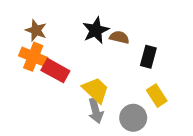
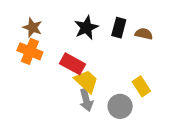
brown semicircle: (119, 37) -> (144, 34), moved
black rectangle: (148, 57) -> (119, 28), moved
red rectangle: (55, 71) -> (73, 64), moved

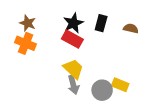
brown semicircle: (144, 34) -> (131, 28), moved
red rectangle: (73, 64) -> (72, 39), moved
yellow rectangle: (141, 86) -> (120, 85), moved, turned -35

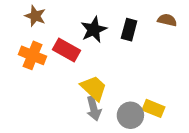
brown star: (28, 23) -> (35, 16), moved
brown semicircle: (131, 28) -> (167, 20), moved
red rectangle: (72, 39) -> (67, 50), moved

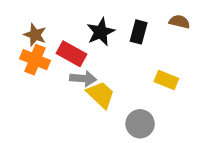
brown star: (35, 16) -> (35, 35), moved
gray arrow: (94, 108) -> (83, 79), moved, turned -70
yellow rectangle: (154, 108) -> (166, 80), moved

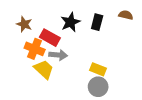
orange cross: (35, 60) -> (35, 49), moved
yellow rectangle: (166, 80) -> (98, 69), moved
yellow trapezoid: (101, 95) -> (44, 69), moved

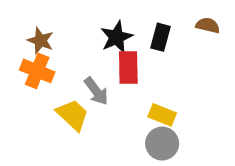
red rectangle: (50, 38) -> (128, 68), moved, turned 60
orange cross: (35, 49) -> (37, 71), moved
gray arrow: (58, 55) -> (96, 91), turned 48

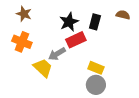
brown star: (41, 41) -> (24, 14), moved
red rectangle: (128, 68) -> (76, 40), turned 66
gray arrow: (96, 91) -> (57, 54), turned 96

